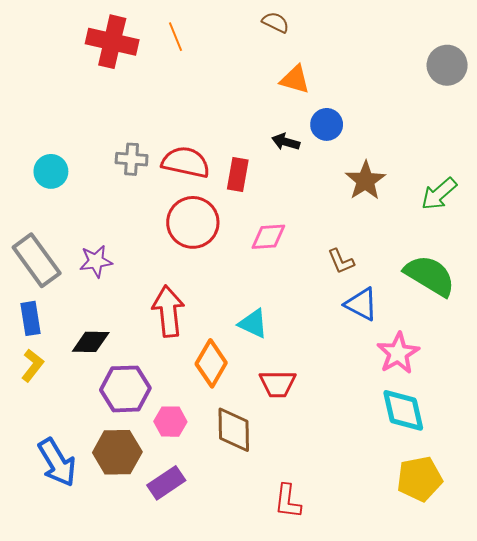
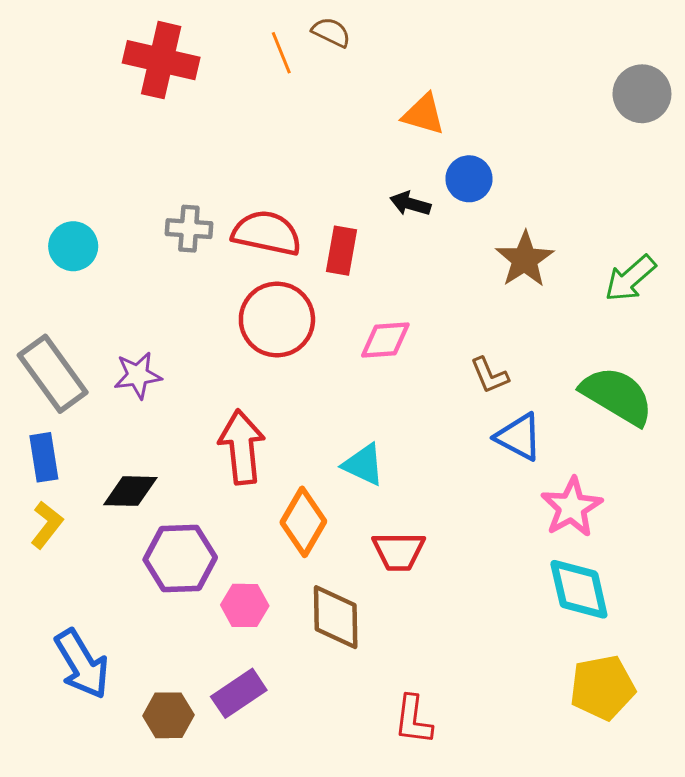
brown semicircle: (276, 22) -> (331, 32), moved
orange line: (175, 37) -> (281, 53), moved
brown hexagon: (117, 452) -> (168, 715), moved, size x0.7

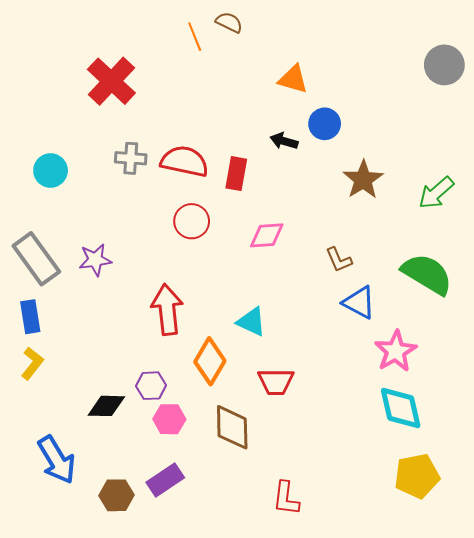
red cross: (161, 60) -> (111, 81), moved, turned 30
red circle: (277, 320) -> (192, 221), size x0.7
black diamond: (130, 491) -> (106, 406), moved
purple hexagon: (180, 558) -> (151, 386), moved, size x0.6

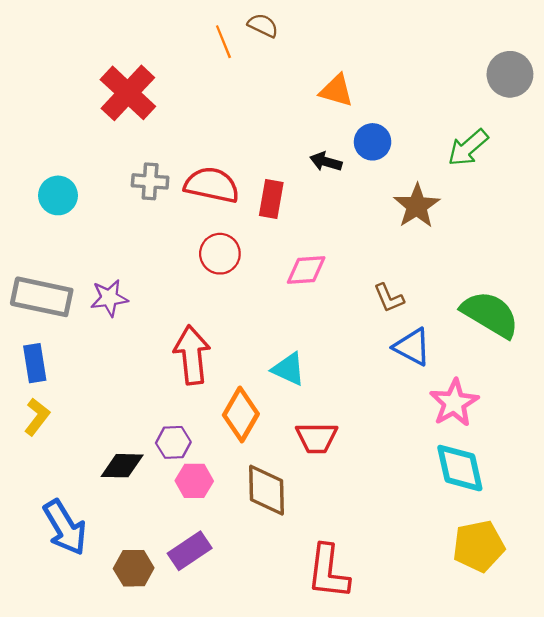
green arrow: (436, 193) -> (468, 148), moved
gray rectangle: (36, 259) -> (42, 297), turned -42
red L-shape: (286, 498) -> (328, 572), size x1.4

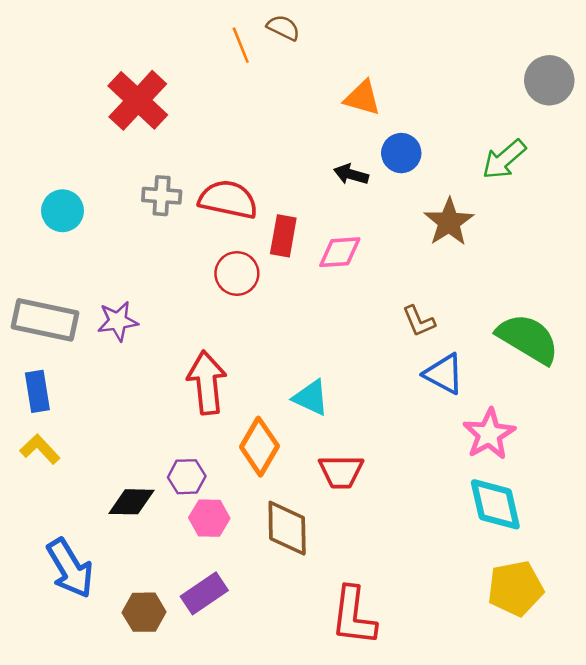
red rectangle: (271, 199) -> (283, 236), moved
pink diamond: (306, 270) -> (340, 252), moved
yellow L-shape: (37, 417) -> (40, 449), turned -81

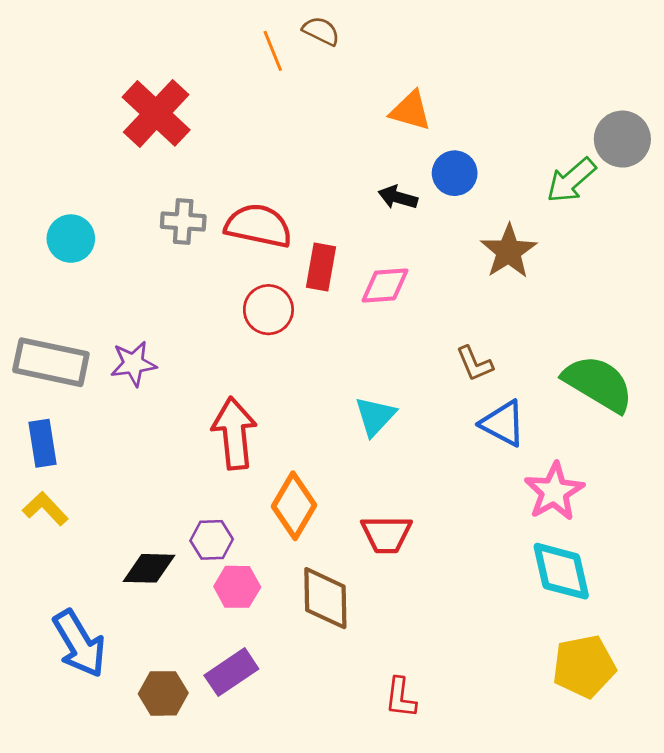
gray circle: (549, 80) -> (622, 139), moved
cyan triangle: (311, 398) -> (375, 416), moved, turned 48
red L-shape: (354, 616) -> (401, 698), size x0.6

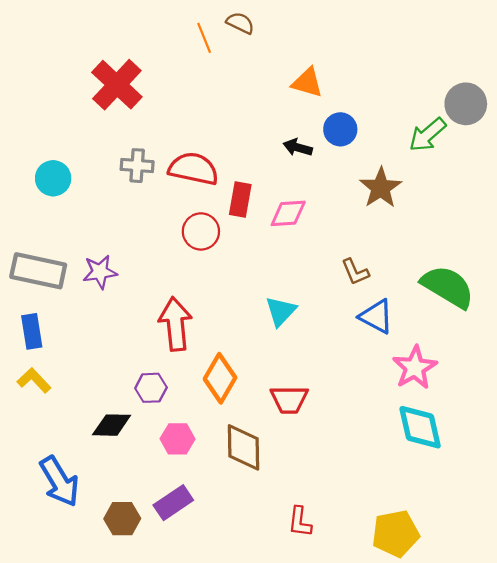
purple hexagon: (212, 540) -> (151, 388), moved
yellow pentagon: (584, 666) -> (396, 534), moved

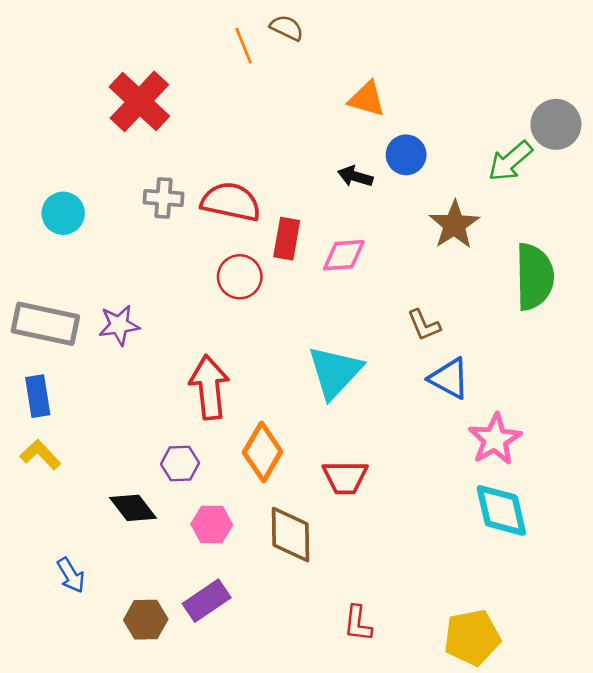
green semicircle: (448, 287) -> (534, 277), moved, turned 58
cyan triangle: (281, 311) -> (335, 372), size x1.5
black diamond: (112, 425) -> (133, 508), turned 51
blue arrow: (59, 481) -> (71, 575), size x0.6

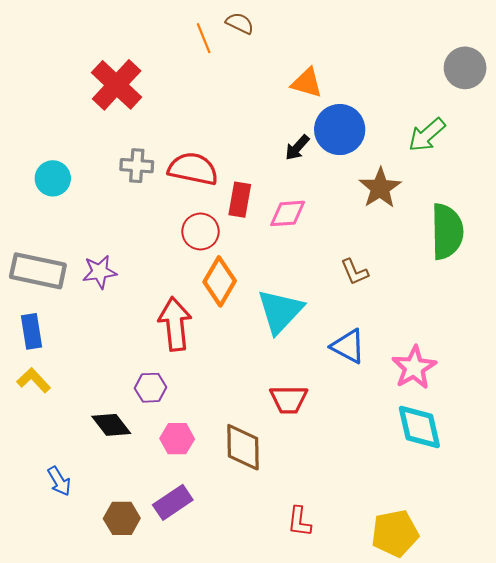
gray circle: (556, 124) -> (465, 68), moved
blue circle: (406, 155) -> (340, 130), size x1.5
black arrow: (355, 176) -> (297, 148), turned -64
blue triangle: (449, 378) -> (348, 346), moved
orange diamond: (263, 452) -> (220, 281), moved

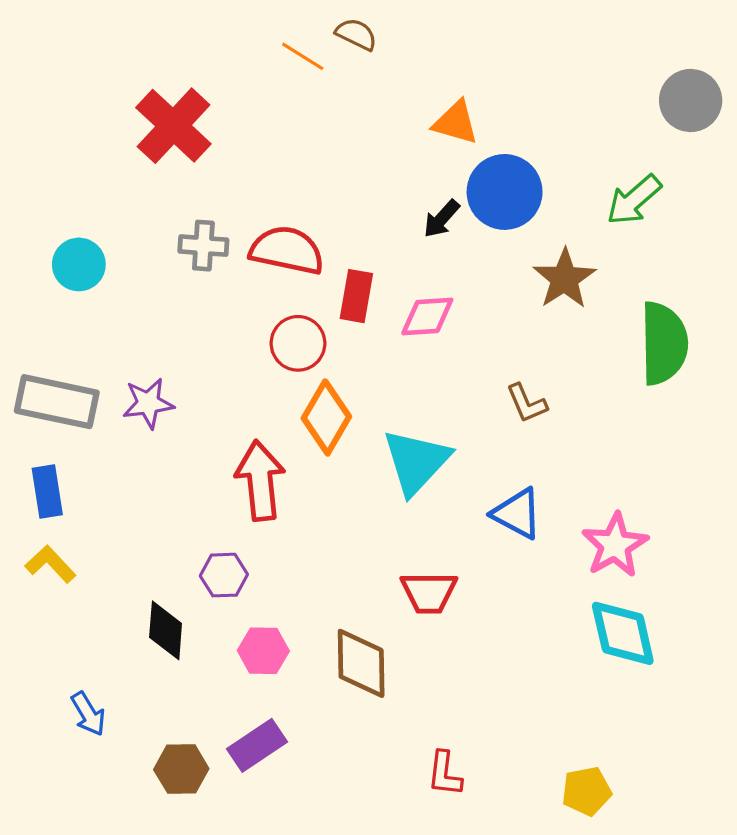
orange line: (204, 38) -> (303, 56), turned -36
black diamond: (111, 425) -> (166, 630), turned 42
yellow pentagon: (395, 533) -> (587, 791), size x0.7

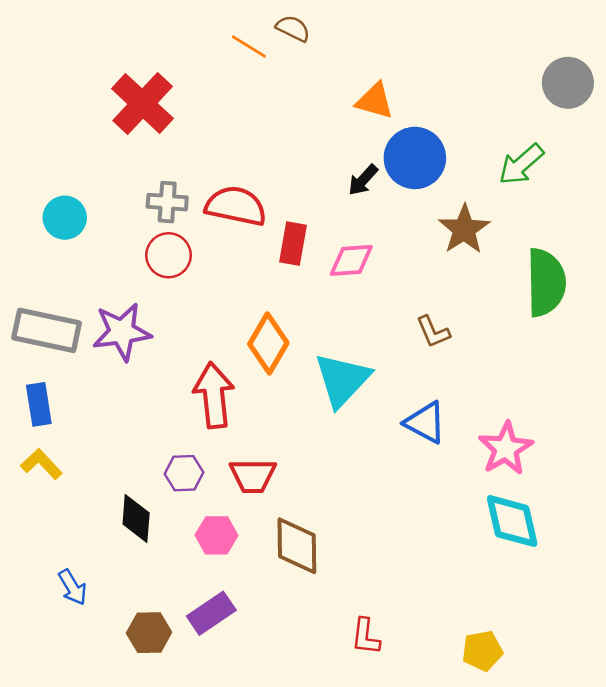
red circle: (298, 343) -> (168, 255), moved
purple star: (148, 403) -> (122, 332), size x1.4
red trapezoid: (429, 592) -> (253, 476), moved

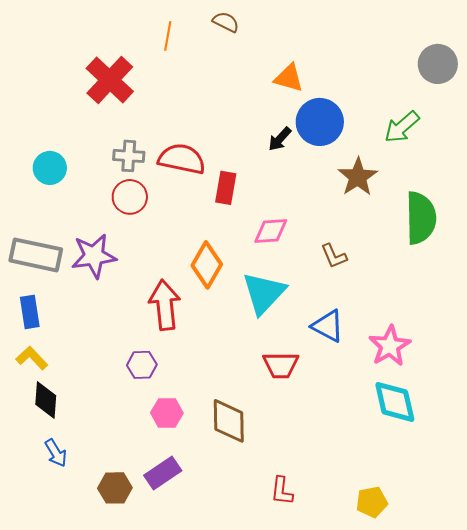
orange line: (249, 46) -> (168, 36), moved, turned 68
pink diamond: (351, 260) -> (271, 231), moved
red trapezoid: (253, 476) -> (281, 365), moved
black diamond: (136, 519) -> (46, 400), moved

